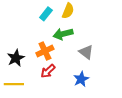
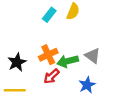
green arrow: (63, 34) -> (68, 61), moved

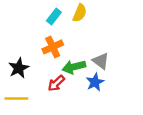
orange cross: (48, 55) -> (53, 47), moved
blue star: (87, 85) -> (95, 82), moved

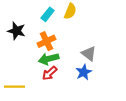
green arrow: (74, 67) -> (49, 59), moved
black star: (19, 68) -> (17, 31), moved, turned -30

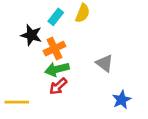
black star: (17, 31) -> (31, 35), moved
blue star: (84, 72) -> (122, 100), moved

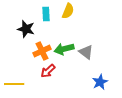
cyan rectangle: (56, 17) -> (46, 14), turned -40
orange cross: (55, 49) -> (42, 51), moved
green arrow: (57, 69) -> (64, 49), moved

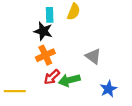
black star: (26, 29) -> (43, 31), moved
green arrow: (64, 49) -> (69, 80), moved

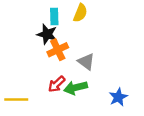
orange cross: (45, 55) -> (58, 50), moved
gray triangle: (93, 56) -> (86, 62), moved

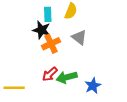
gray triangle: (86, 62) -> (79, 37), moved
blue star: (118, 97) -> (93, 86), moved

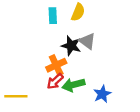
black star: (41, 30) -> (71, 46), moved
orange cross: (51, 44) -> (56, 65), moved

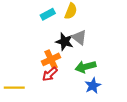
cyan rectangle: (53, 16) -> (48, 14), turned 64
green arrow: (73, 85) -> (86, 67), moved

